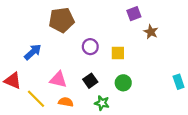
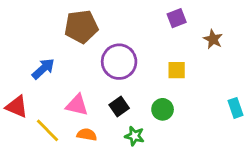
brown star: (151, 32) -> (213, 39), moved
purple circle: (90, 47) -> (119, 62), size x1.6
yellow square: (118, 53) -> (177, 70), moved

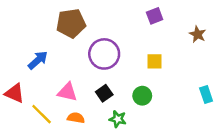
brown star: (213, 39) -> (197, 34), moved

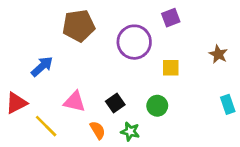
brown star: (197, 34) -> (218, 54), moved
purple circle: (104, 54) -> (134, 42), moved
red triangle: (15, 93) -> (16, 103), turned -50
orange semicircle: (76, 118) -> (98, 130), moved, turned 49

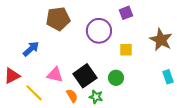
brown star: (218, 54) -> (161, 40), size x1.6
black square: (115, 103) -> (85, 76), size x1.6

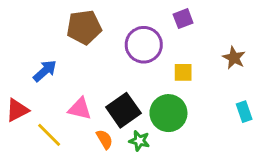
brown star: (161, 40) -> (234, 58), size x0.7
green circle: (116, 78) -> (168, 113), size x1.6

